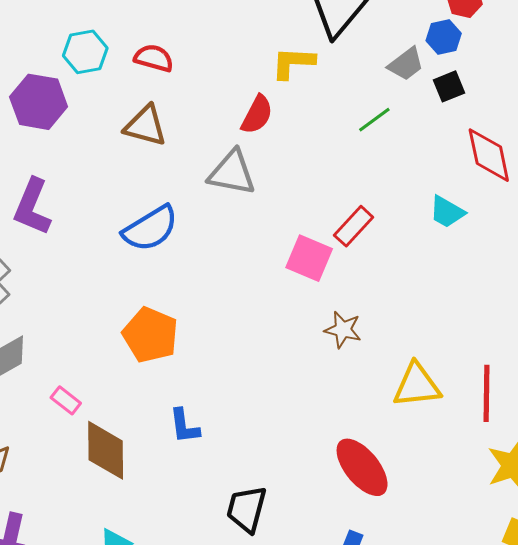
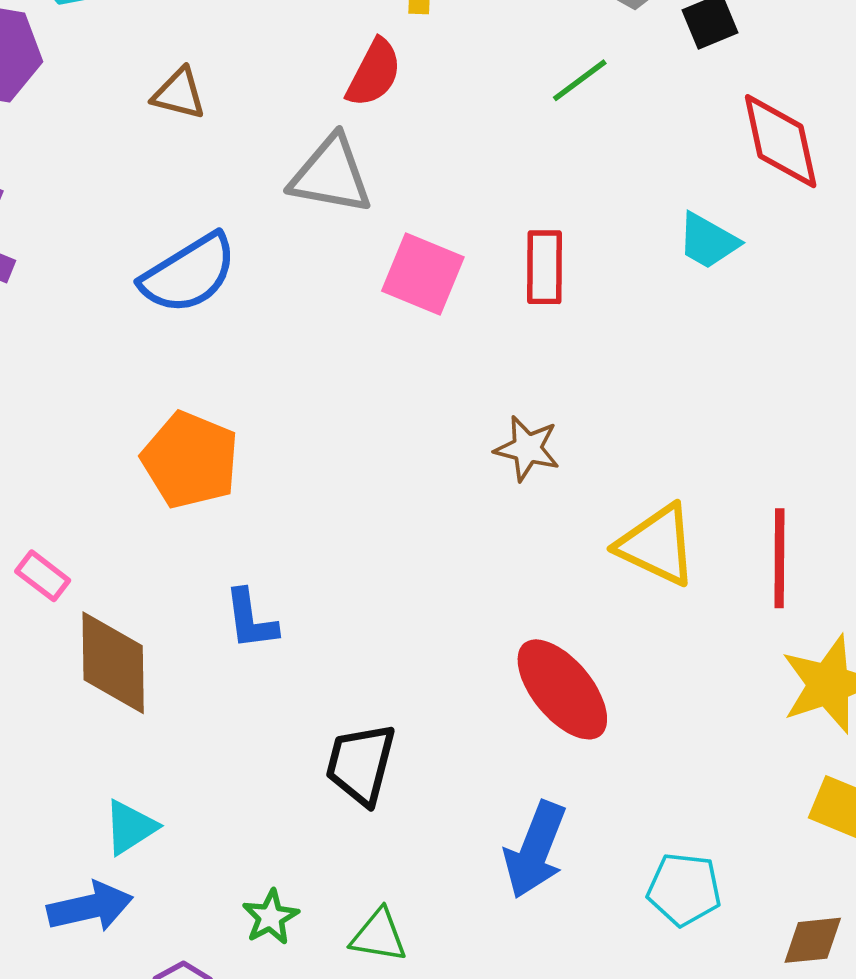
brown triangle: (145, 126) -> (179, 94), size x0.7
red rectangle: (354, 226) -> (545, 267), turned -42
pink square: (309, 258) -> (423, 274), moved
yellow triangle: (417, 385) -> (657, 545), turned 32

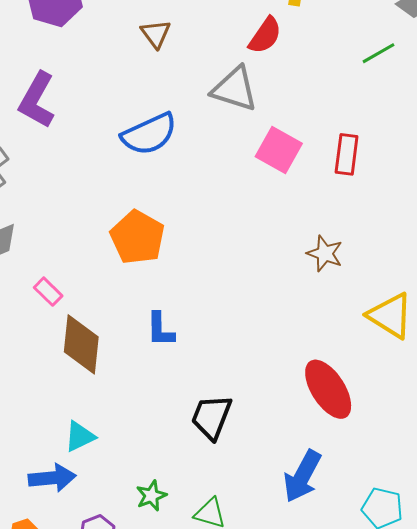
brown triangle: (179, 94) -> (156, 34), turned 32

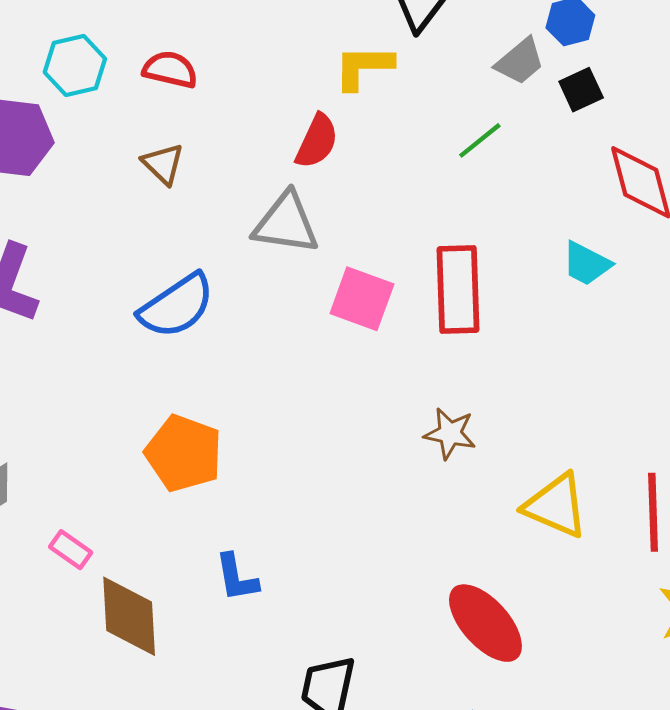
red rectangle: (347, 154) -> (458, 289), size x1.5

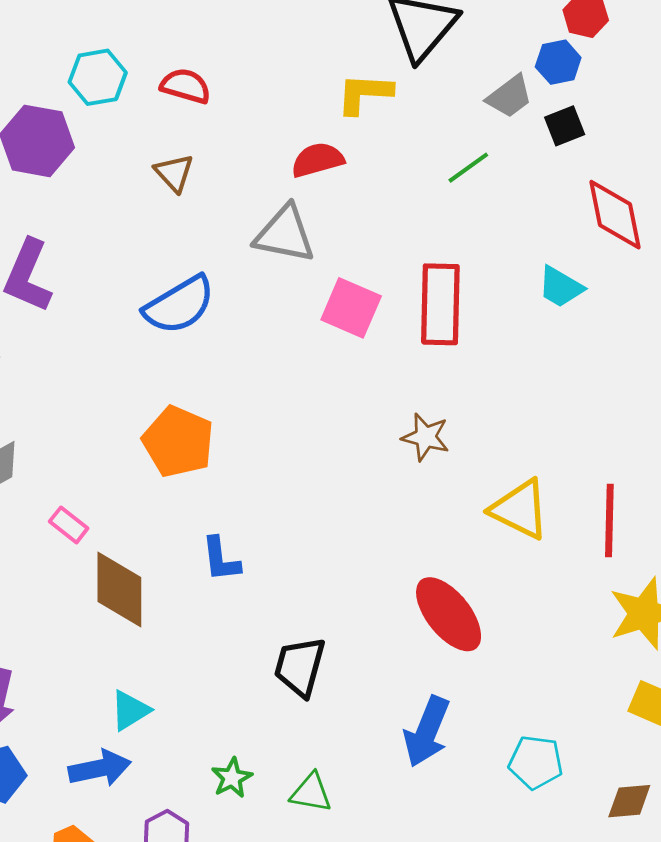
red semicircle: (317, 141) -> (318, 160), turned -134

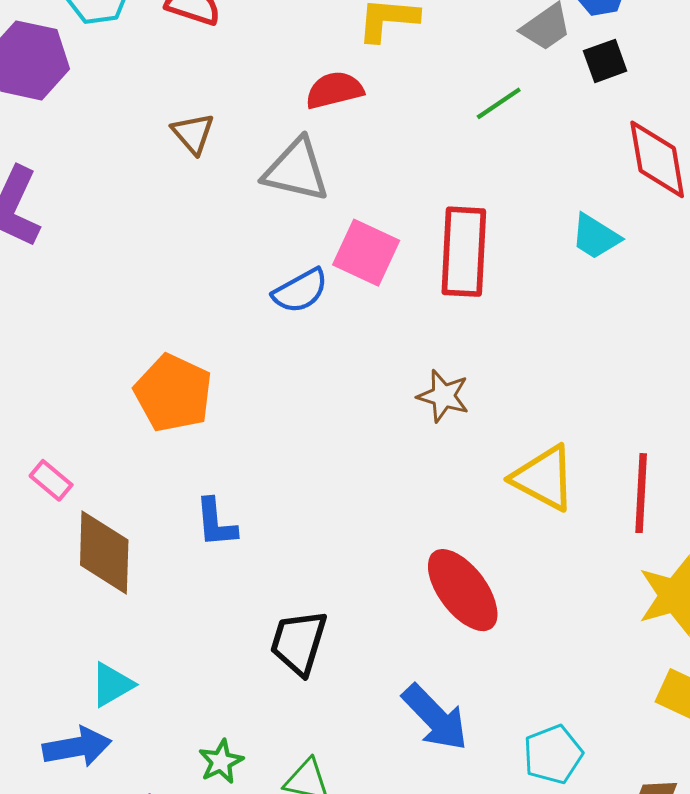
brown triangle: (174, 173) -> (193, 133), moved
blue semicircle: (179, 305) -> (300, 291), moved, size x0.7
blue arrow: (427, 732) -> (435, 717), turned -68
cyan pentagon: (536, 762) -> (553, 754), turned -30

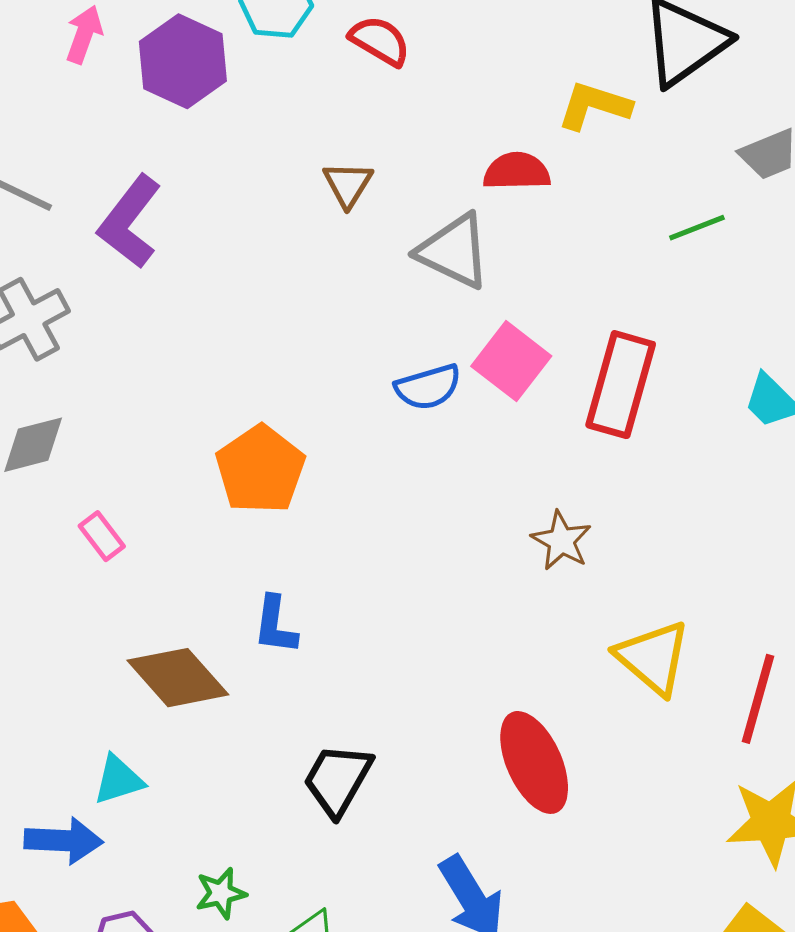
brown diamond: (104, 552) -> (178, 678), moved, turned -56

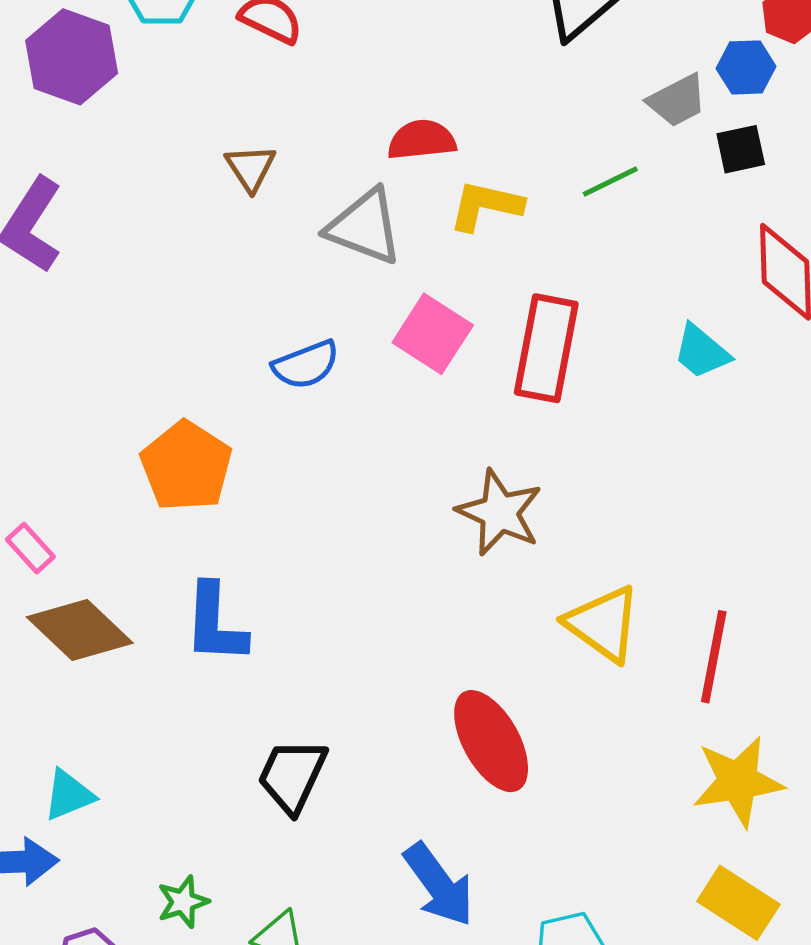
yellow L-shape: (594, 106) -> (486, 206), moved
blue semicircle: (428, 387) -> (306, 365), moved
brown star: (561, 541) -> (499, 513), size x1.4
blue L-shape: (275, 625) -> (215, 624), size x1.4
brown diamond: (178, 678) -> (80, 630), moved

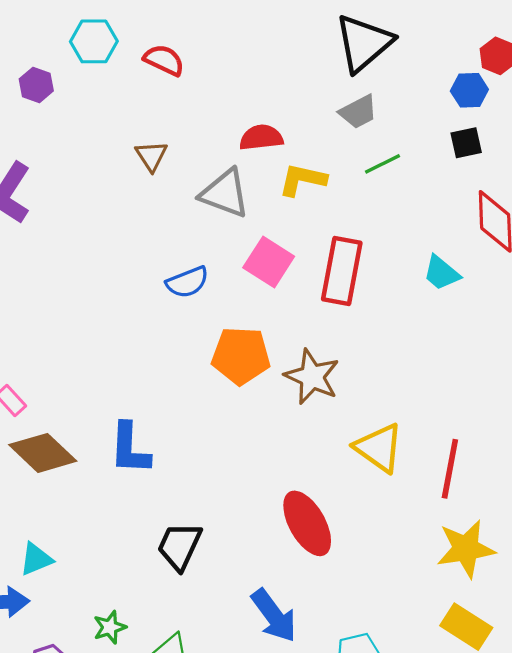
purple hexagon: (72, 57) -> (36, 85), size x0.6
gray trapezoid: (677, 100) -> (358, 112), moved
orange pentagon: (186, 466) -> (241, 356), moved, turned -30

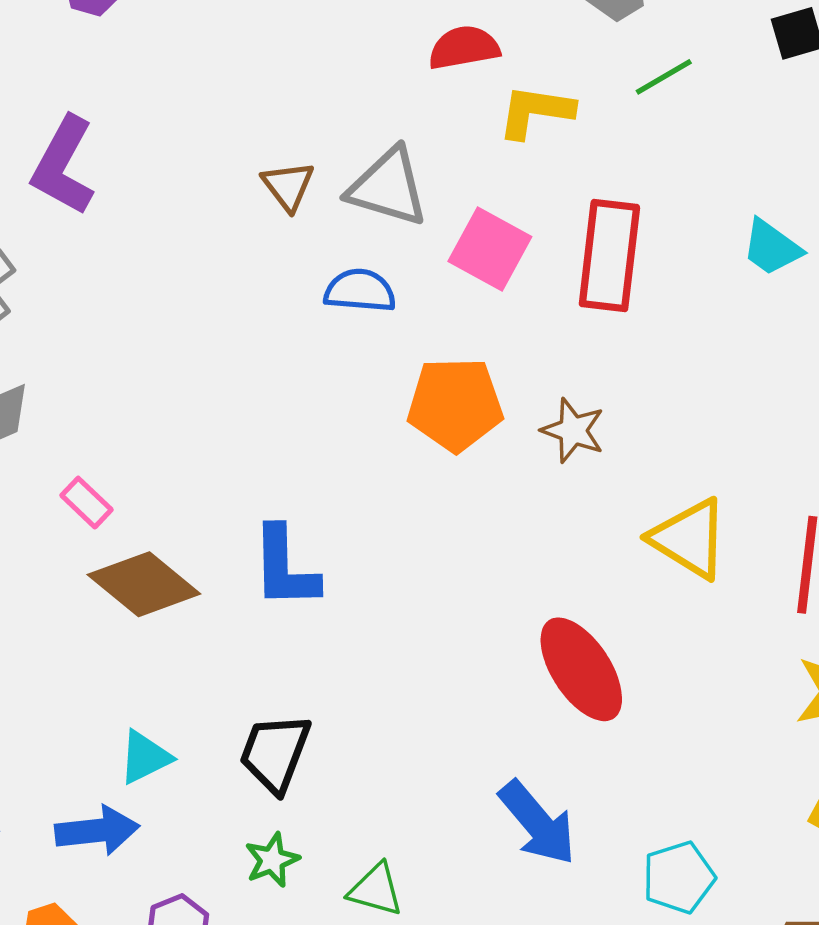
brown triangle: (151, 156) -> (288, 186), moved
gray triangle: (225, 193) -> (388, 187), moved
blue semicircle: (187, 282) -> (360, 291), turned -150
brown star: (312, 377) -> (573, 430), size x0.7
black trapezoid: (180, 546) -> (275, 753), moved

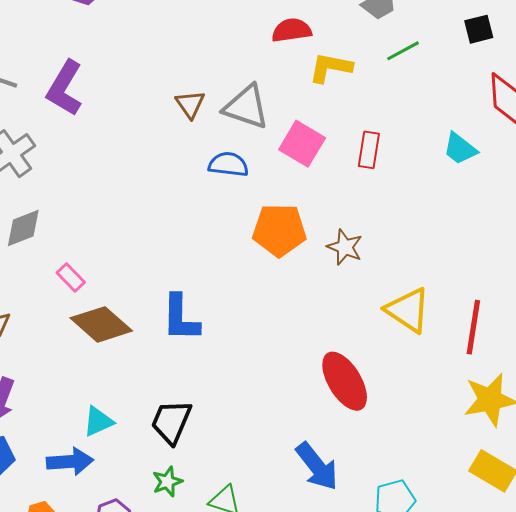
red rectangle: (609, 256) -> (369, 150), size x0.6

